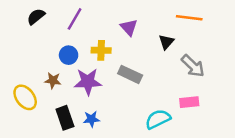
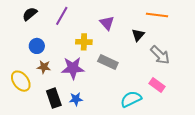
blue circle: (69, 55) -> (37, 46), moved
pink rectangle: (189, 102) -> (157, 85), turned 42

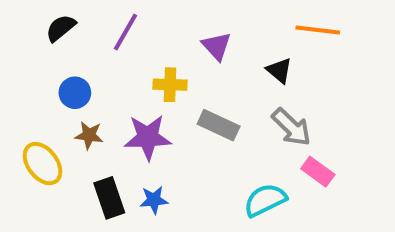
black triangle: (138, 35) -> (279, 70), turned -32
gray arrow: (160, 55) -> (291, 127), moved

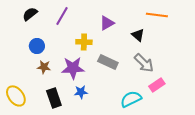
purple triangle: (217, 46) -> (107, 23), turned 42
yellow ellipse: (43, 164) -> (16, 96), moved
pink rectangle: (318, 172) -> (157, 85), turned -70
blue star: (154, 200) -> (81, 92), moved

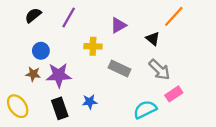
orange line: (157, 15) -> (174, 16), turned -55
brown star: (44, 67) -> (33, 74), moved
purple star: (73, 68) -> (59, 75), moved

